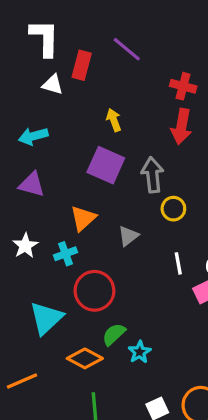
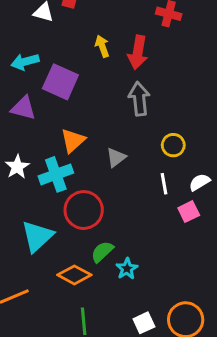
red arrow: (181, 126) -> (138, 52), moved
purple square: (106, 165) -> (60, 82), moved
yellow circle: (173, 209) -> (173, 145), moved
cyan cross: (65, 254) -> (56, 174), size x1.5

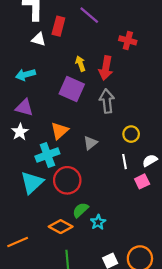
purple square: (60, 82) -> (72, 89), moved
white star: (17, 167) -> (20, 132), moved
cyan triangle: (37, 236) -> (32, 183), moved

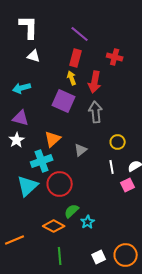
red rectangle: (58, 26) -> (76, 58), moved

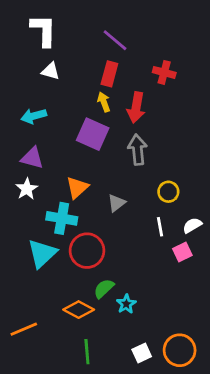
cyan cross: (42, 161) -> (62, 218), turned 30

